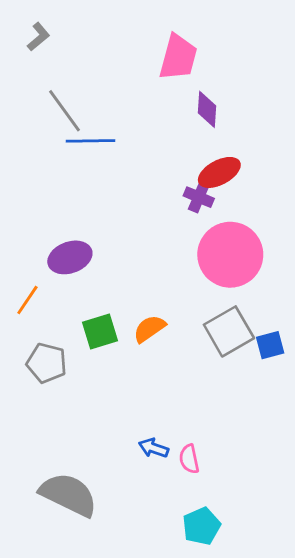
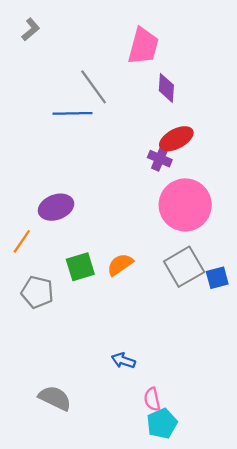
gray line: (64, 111) -> (94, 87), moved
pink semicircle: (189, 459) -> (152, 399), moved
gray semicircle: (69, 495) -> (55, 398), size x0.7

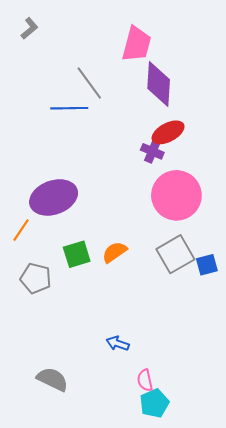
purple diamond: (166, 88) -> (159, 84), size x1.6
purple ellipse: (56, 207) -> (54, 197), size x1.4

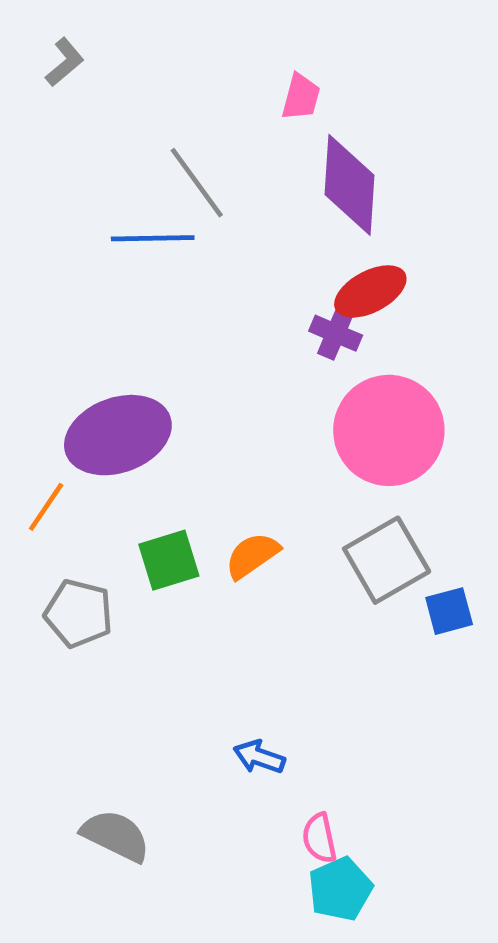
pink trapezoid: (137, 44) -> (301, 97), size x0.6
blue square: (207, 265) -> (449, 611), moved

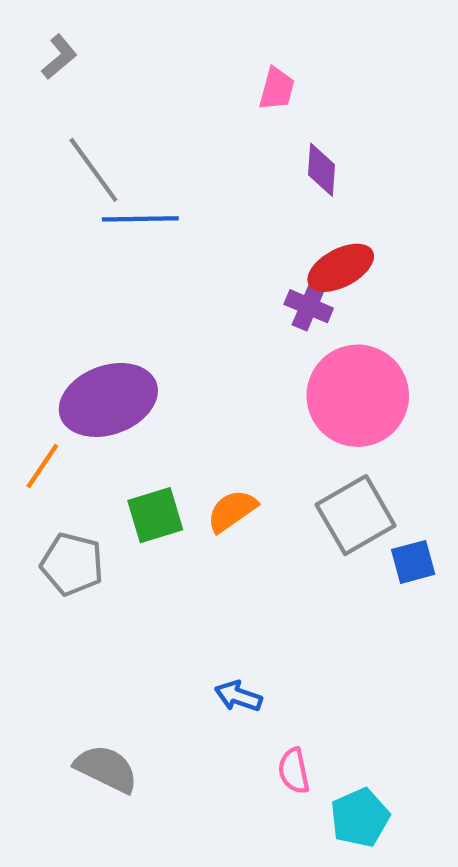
gray line: (197, 183) -> (93, 170), moved
purple diamond: (350, 185) -> (321, 170), size x0.6
cyan pentagon: (340, 889) -> (360, 818), moved

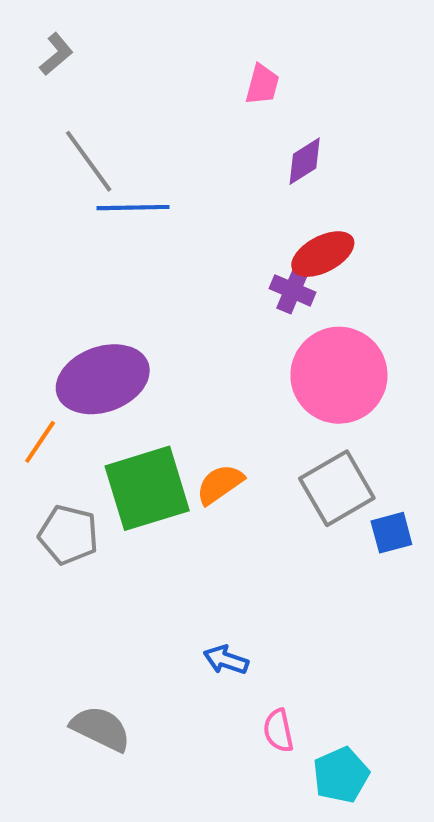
purple diamond: (321, 170) -> (305, 161), turned 54
green square: (155, 515) -> (147, 488), size x1.6

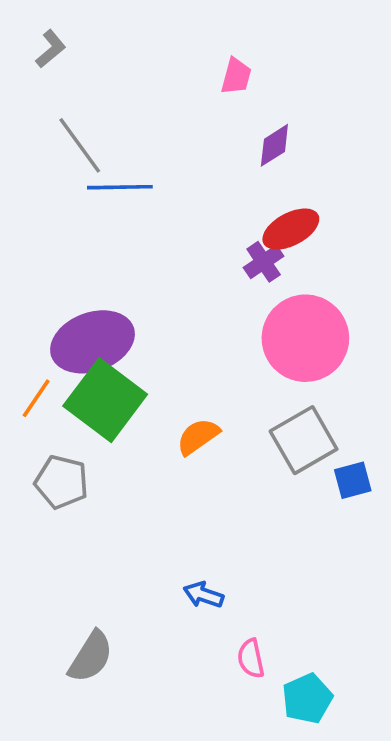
purple cross: (293, 290) -> (264, 262), turned 33
green square: (147, 488) -> (105, 400), moved, turned -36
gray semicircle: (101, 729) -> (91, 657), turned 96

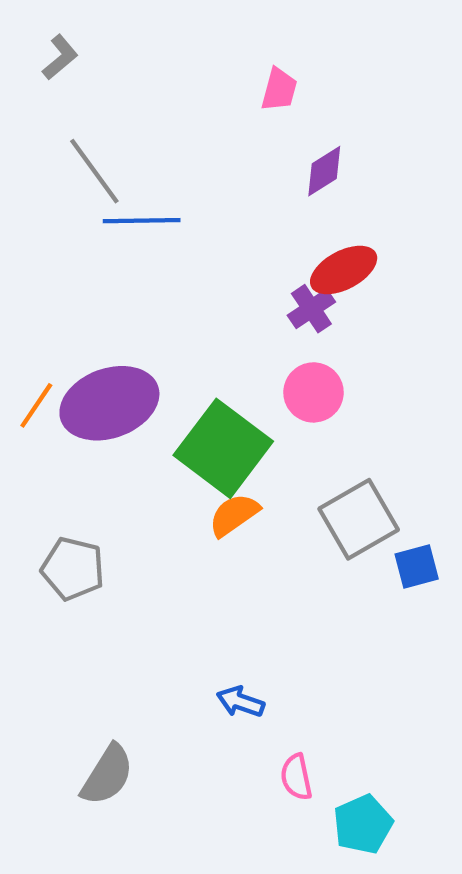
pink circle: (305, 338) -> (313, 392), moved, size x0.6
orange line: (36, 398) -> (36, 405), moved
green square: (105, 400) -> (223, 448), moved

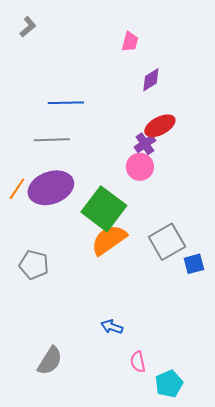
gray line: (94, 171) -> (52, 140), moved, turned -56
pink circle: (313, 392) -> (140, 167), moved
orange semicircle: (234, 515) -> (109, 240), size x1.5

